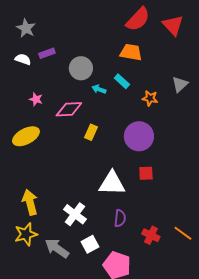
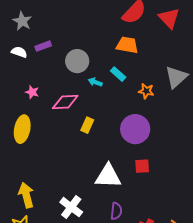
gray triangle: (180, 84) -> (176, 77), size x1.4
yellow ellipse: (26, 136) -> (22, 129), turned -52

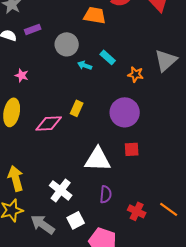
orange trapezoid: (127, 45) -> (95, 15), moved
pink diamond: (65, 102) -> (49, 123), moved

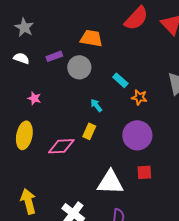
orange trapezoid: (95, 15) -> (91, 38), moved
purple rectangle: (33, 29) -> (54, 56), moved
cyan arrow: (85, 65) -> (96, 105), moved, turned 32
orange star: (136, 74) -> (139, 97), moved

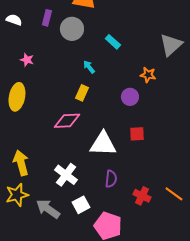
purple rectangle: (54, 56) -> (47, 18), turned -56
orange star: (139, 97) -> (148, 75), moved
purple circle: (137, 135) -> (130, 97), size x0.6
pink diamond: (61, 146) -> (67, 121), moved

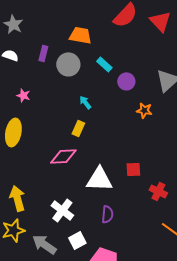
cyan rectangle: (113, 42) -> (104, 64), moved
purple circle: (130, 97) -> (126, 81), moved
red cross: (142, 196) -> (158, 191), moved

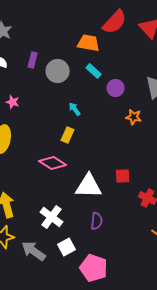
orange trapezoid: (80, 35) -> (89, 43), moved
pink diamond: (63, 156) -> (53, 163), turned 36

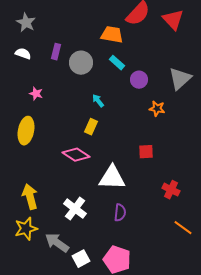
red square: (123, 176) -> (146, 152), moved
white square: (67, 247) -> (81, 259), moved

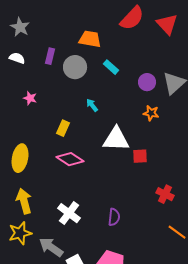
orange trapezoid: (112, 35) -> (90, 39), moved
purple circle: (139, 80) -> (147, 82), moved
yellow rectangle: (91, 127) -> (63, 128), moved
yellow ellipse: (26, 131) -> (20, 158), moved
white triangle: (112, 178) -> (116, 139), moved

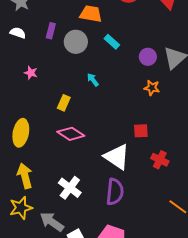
white triangle: (116, 139) -> (117, 157), moved, turned 32
red cross: (165, 194) -> (160, 160), moved
purple semicircle: (114, 217) -> (115, 192), size x1.5

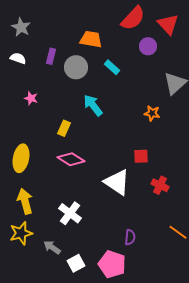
purple circle: (148, 57) -> (148, 46), moved
cyan arrow: (93, 80) -> (93, 105), size x1.6
purple semicircle: (115, 192) -> (130, 237), moved, size x0.6
gray arrow: (52, 222) -> (52, 247), size x0.7

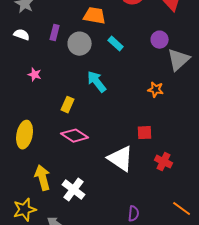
purple circle: (148, 46) -> (160, 40), moved
yellow arrow: (25, 201) -> (43, 178), moved

